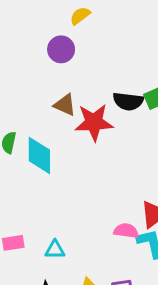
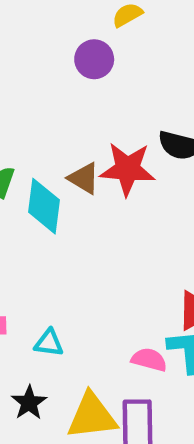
brown triangle: (65, 105) -> (84, 178), moved
pink semicircle: (126, 231) -> (149, 360), moved

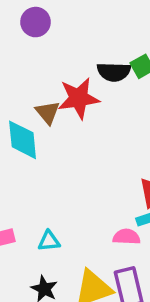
brown triangle: (84, 178) -> (48, 113), turned 32

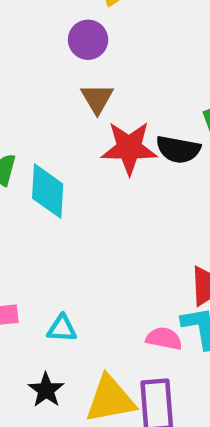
black semicircle: (114, 72) -> (178, 149), moved
brown triangle: (48, 113) -> (97, 99), moved

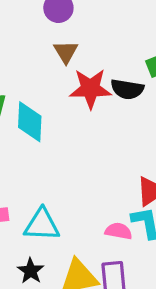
cyan triangle: (62, 329) -> (42, 225), size x1.6

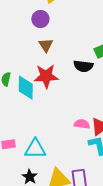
red star: (90, 89) -> (46, 76), moved
pink semicircle: (119, 231) -> (82, 124), moved

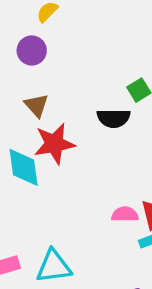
brown triangle: (46, 45) -> (36, 105), moved

